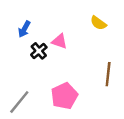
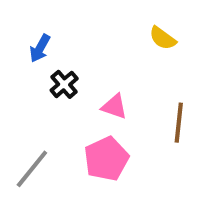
pink triangle: (59, 41) -> (114, 107), moved

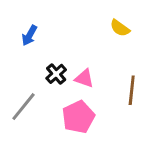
black cross: (64, 84) -> (56, 74), moved
gray line: (32, 169) -> (23, 107), moved

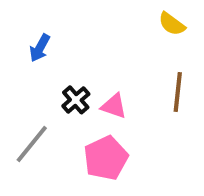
yellow semicircle: (120, 28) -> (172, 24), moved
brown line: (132, 90) -> (178, 92), moved

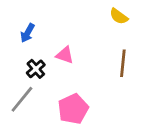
black cross: (76, 100) -> (36, 69), moved
pink triangle: (114, 106) -> (65, 55), moved

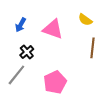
yellow semicircle: (119, 16) -> (85, 20), moved
pink triangle: (65, 55) -> (53, 29), moved, size x1.5

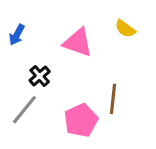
blue arrow: (21, 25) -> (17, 35), moved
brown line: (93, 48) -> (113, 99), moved

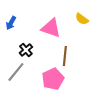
brown line: (113, 99) -> (65, 56), moved

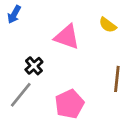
blue arrow: (11, 23) -> (14, 14), moved
brown line: (65, 56) -> (117, 79), moved

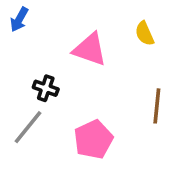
yellow semicircle: (108, 25) -> (145, 34), turned 30
black cross: (34, 66) -> (46, 88), turned -30

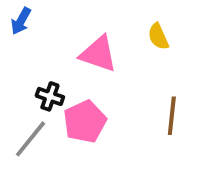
pink pentagon: (93, 139) -> (85, 122), moved

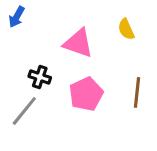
pink pentagon: (85, 122) -> (86, 94), moved

